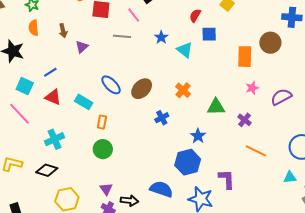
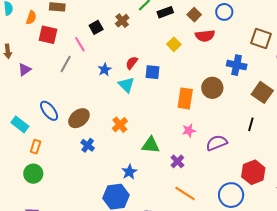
red semicircle: (195, 16) -> (132, 63), moved
gray line: (122, 36) -> (66, 64), turned -72
blue cross: (162, 118) -> (88, 145), moved, turned -32

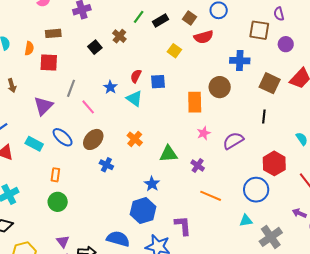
pink line: (80, 44) -> (88, 107), moved
purple triangle: (25, 70) -> (43, 106), moved, size x1.5
cyan rectangle: (20, 124) -> (34, 144), moved

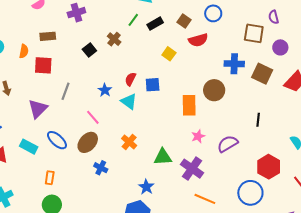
brown square: (270, 83) -> (262, 74), moved
pink line: (88, 107) -> (93, 117), moved
purple cross: (198, 165) -> (192, 169), size x1.6

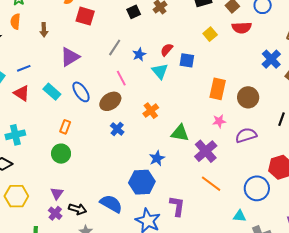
blue cross: (234, 64) -> (271, 59), turned 30
brown circle: (214, 90) -> (248, 97), moved
gray line: (66, 91) -> (115, 48), moved

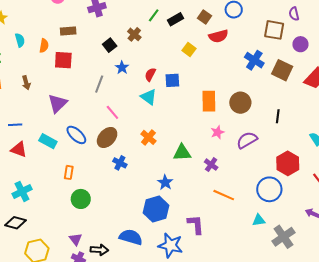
blue star: (139, 54) -> (122, 68), moved
blue line: (24, 68) -> (15, 125), turned 32
purple cross: (206, 151) -> (211, 165), size x0.6
green circle: (61, 154) -> (81, 199), moved

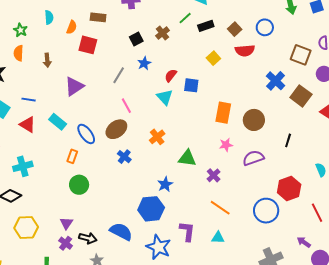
blue ellipse: (76, 135) -> (86, 134), moved
cyan triangle: (259, 220) -> (218, 238), moved

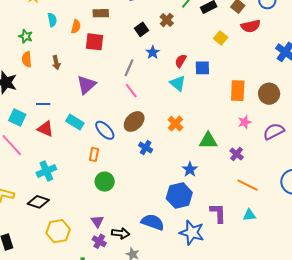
pink line: (126, 106) -> (131, 91), moved

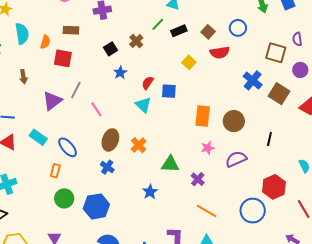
cyan semicircle: (52, 20) -> (22, 34), size x1.5
gray line: (129, 68) -> (76, 90), moved
brown ellipse: (134, 121) -> (110, 140), moved, turned -30
blue hexagon: (179, 196) -> (96, 206), moved

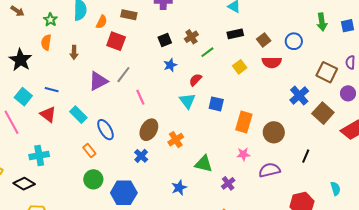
green line: (158, 24) -> (207, 52), moved
blue square: (169, 91) -> (216, 104), moved
orange rectangle: (55, 171) -> (89, 151), turned -64

